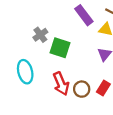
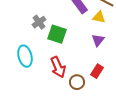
brown circle: (82, 89) -> (77, 82), moved

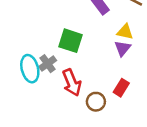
yellow triangle: (99, 17) -> (125, 32), moved
gray cross: (39, 22) -> (48, 64), moved

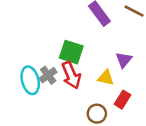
yellow triangle: (125, 32) -> (106, 78), moved
red arrow: (72, 83) -> (71, 75), moved

